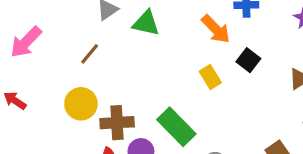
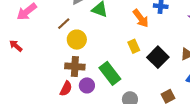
black square: (248, 60) -> (158, 57), moved, size x1.5
yellow circle: (81, 104) -> (77, 40), moved

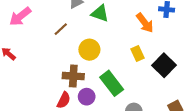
yellow circle: (77, 40) -> (89, 50), moved

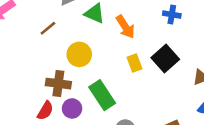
orange arrow: (145, 23) -> (125, 27), moved
black square: (164, 65) -> (165, 59), moved

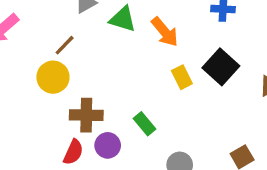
yellow circle: (79, 54) -> (53, 77), moved
green rectangle: (102, 95) -> (145, 124), size x0.6

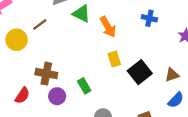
black square: (221, 67) -> (140, 72), moved
yellow circle: (53, 77) -> (17, 40), moved
red semicircle: (73, 152) -> (22, 95), moved

